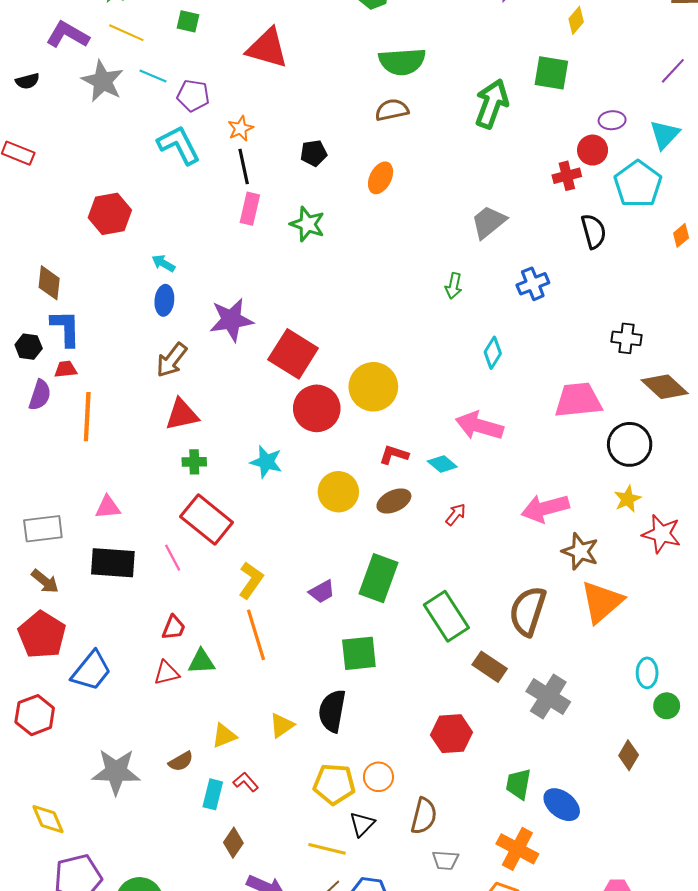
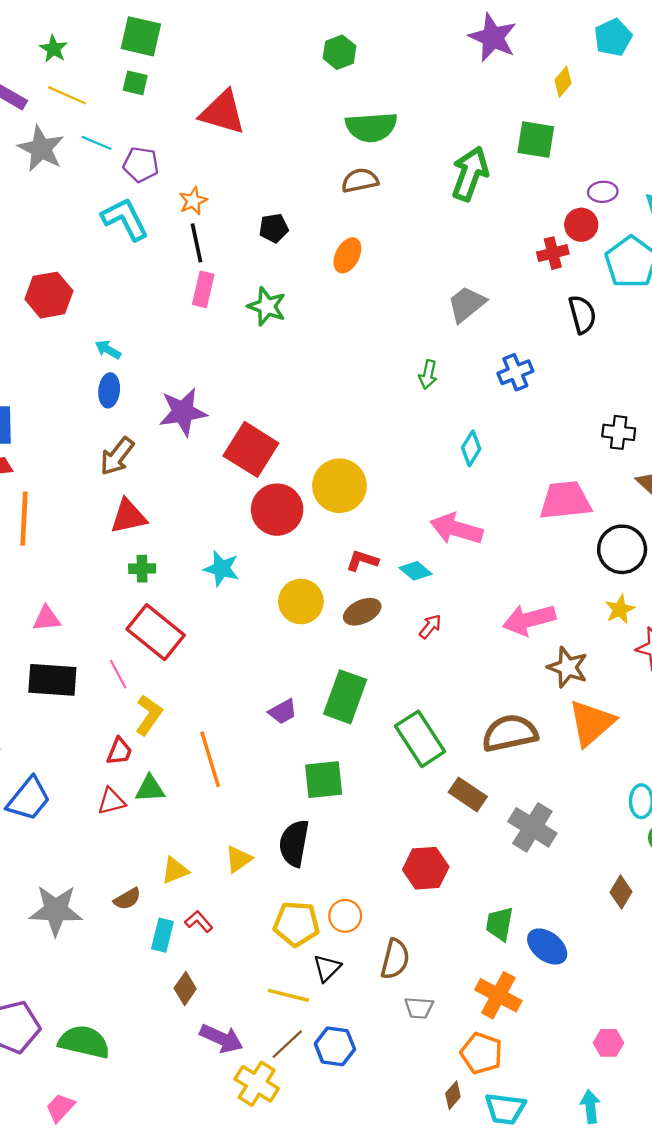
yellow L-shape: (251, 580) -> (149, 715), moved
brown semicircle: (528, 611) -> (510, 733), turned 60

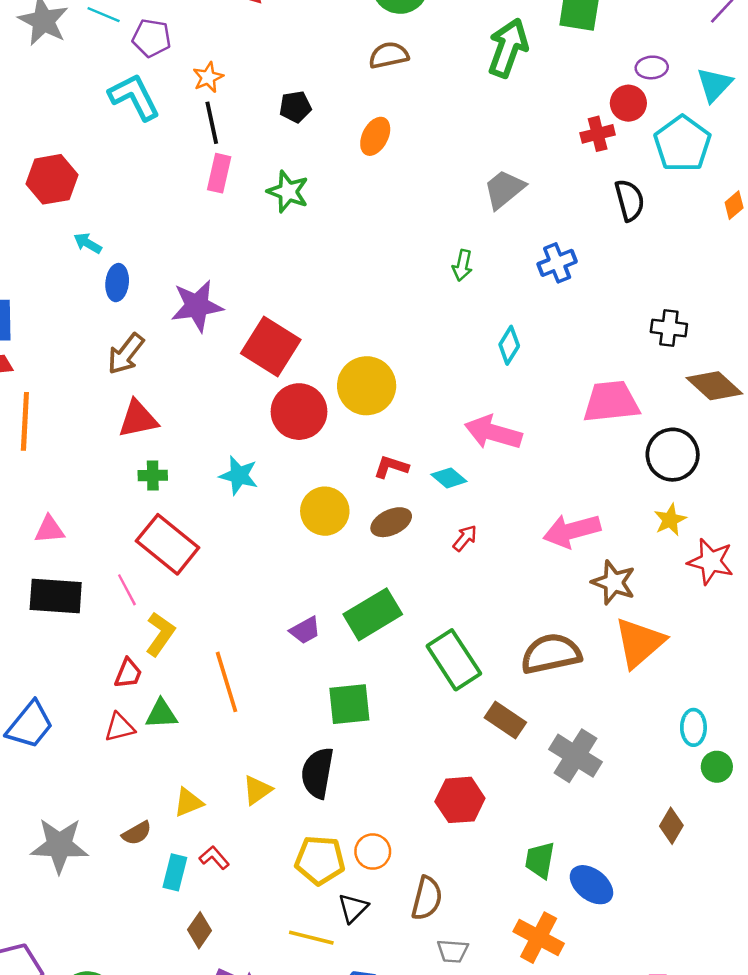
cyan arrow: (108, 350) -> (88, 243), moved
green rectangle: (345, 697) -> (373, 614), turned 39

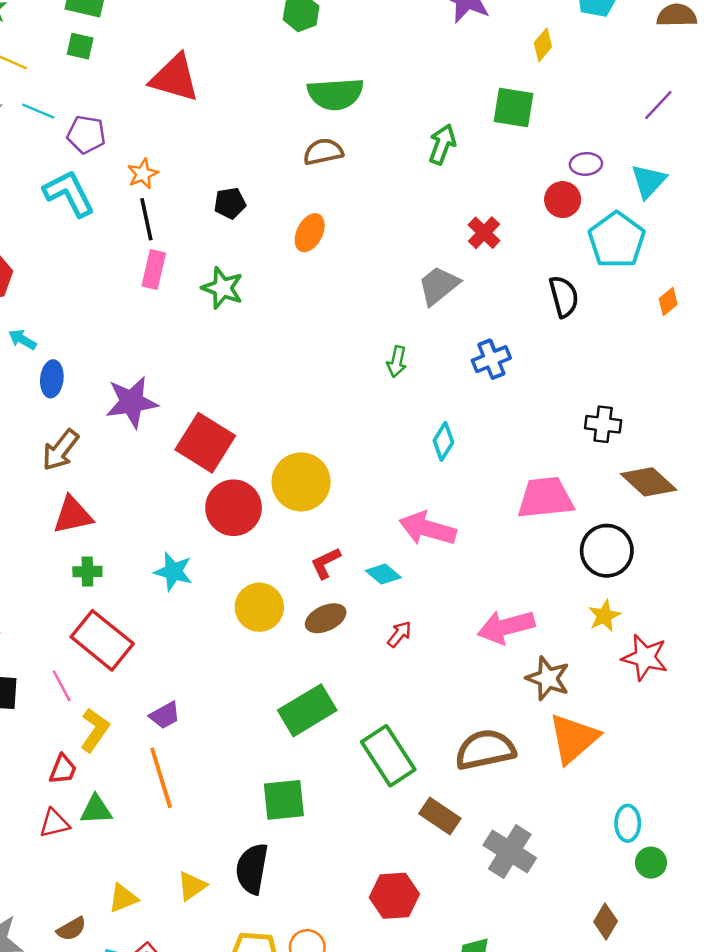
green arrow: (508, 48) -> (442, 144), size x0.7
red cross: (598, 134) -> (484, 233), moved, turned -32
red L-shape: (391, 467) -> (326, 563), turned -44
purple trapezoid: (305, 630) -> (165, 715), moved

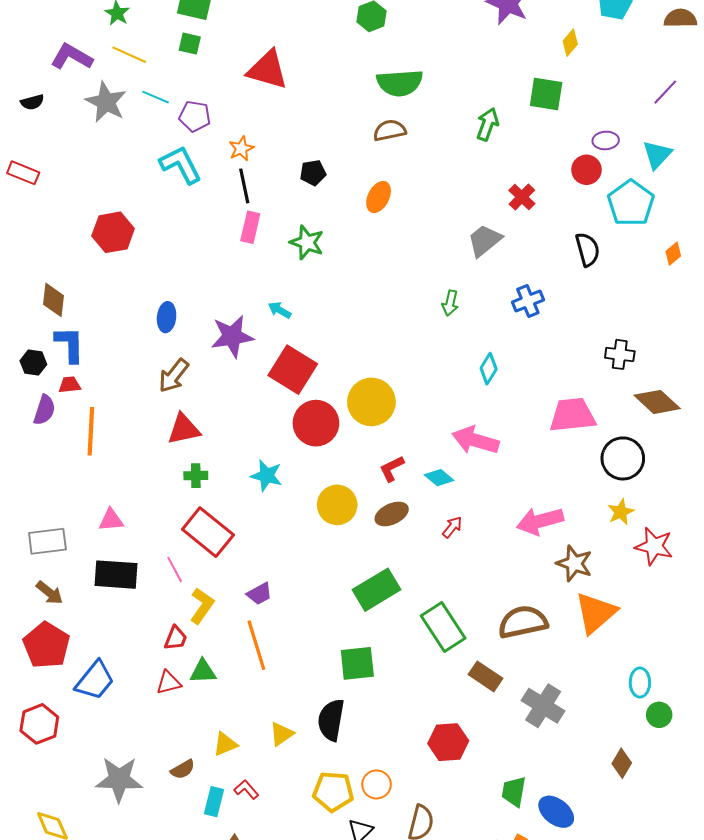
cyan arrow: (22, 340) -> (280, 310), moved

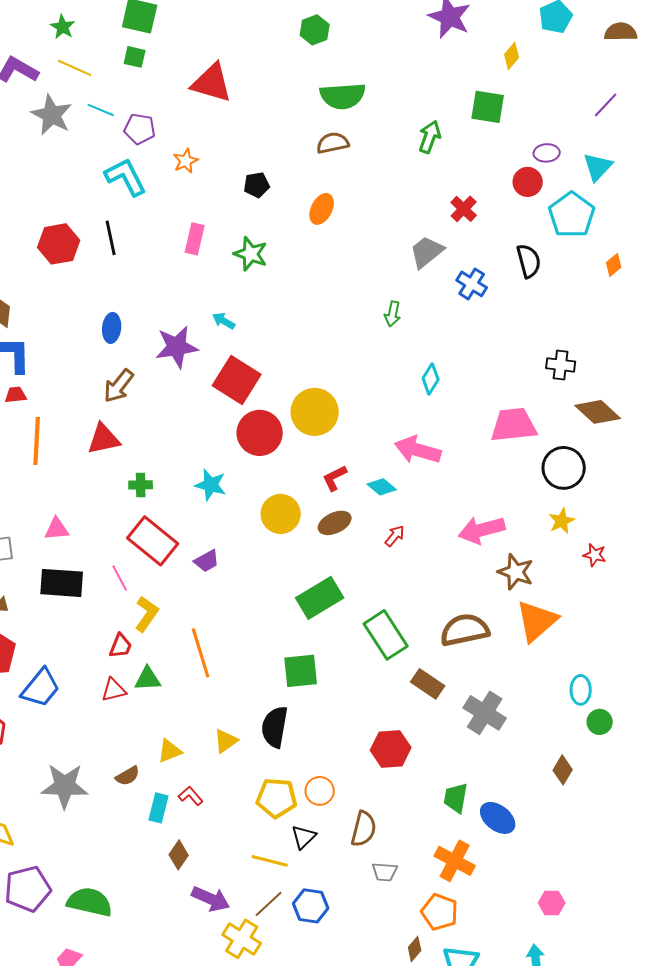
black line: (244, 186) -> (111, 238), moved
blue cross: (528, 301) -> (472, 284), moved, turned -36
red triangle: (184, 429) -> (104, 439), moved
red star: (654, 546) -> (595, 555), size x0.6
purple trapezoid: (259, 594) -> (207, 561), moved

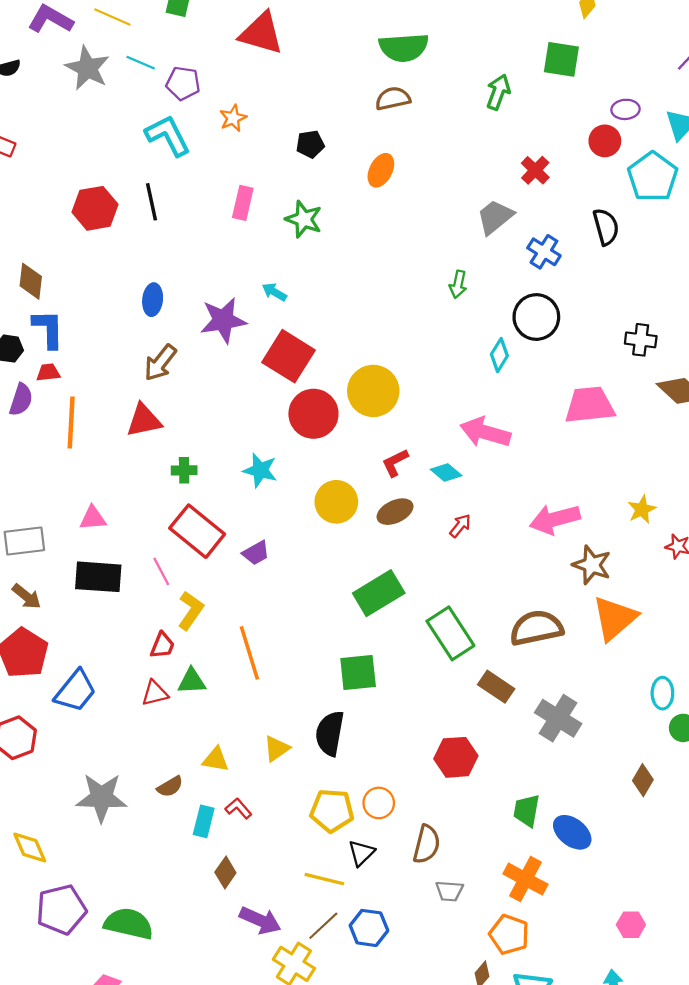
black circle: (564, 468) -> (536, 317), moved
yellow triangle: (170, 751) -> (216, 759), turned 32

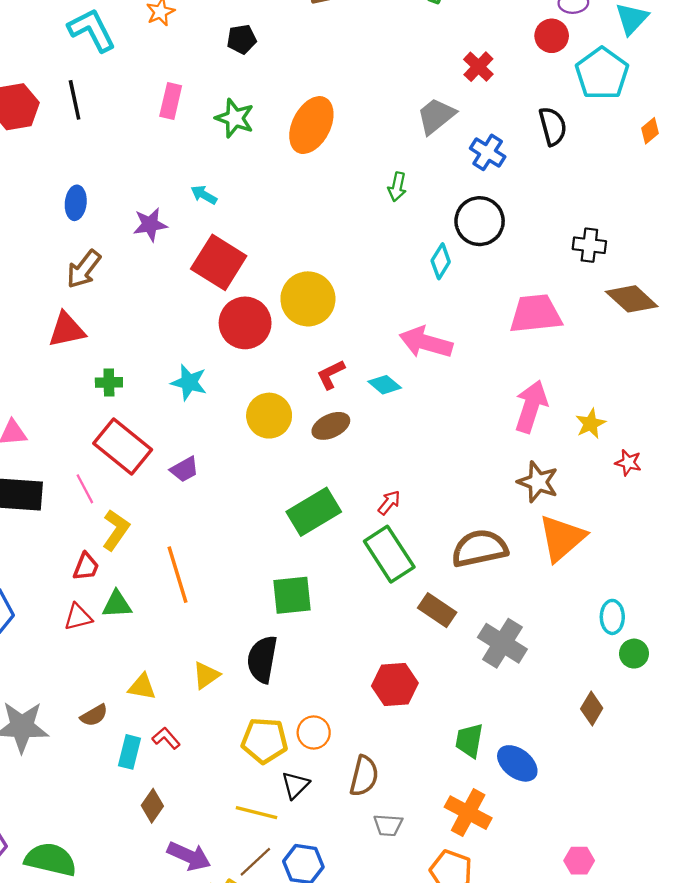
orange ellipse: (381, 170) -> (311, 125), moved, size x1.6
purple star: (223, 320) -> (150, 225), size x0.7
pink arrow: (555, 519) -> (531, 406), moved, turned 123
red arrow: (460, 526) -> (389, 503), moved

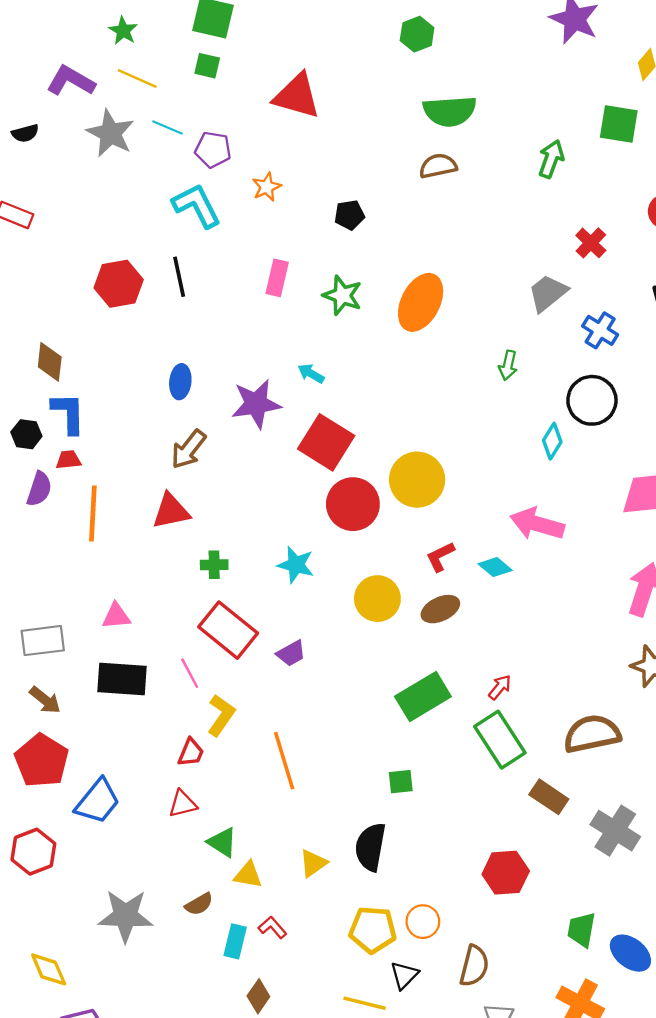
purple star: (150, 225) -> (256, 404), size x1.4
green square: (292, 595) -> (401, 782), size x0.6
green triangle: (117, 604) -> (222, 842), moved, turned 36

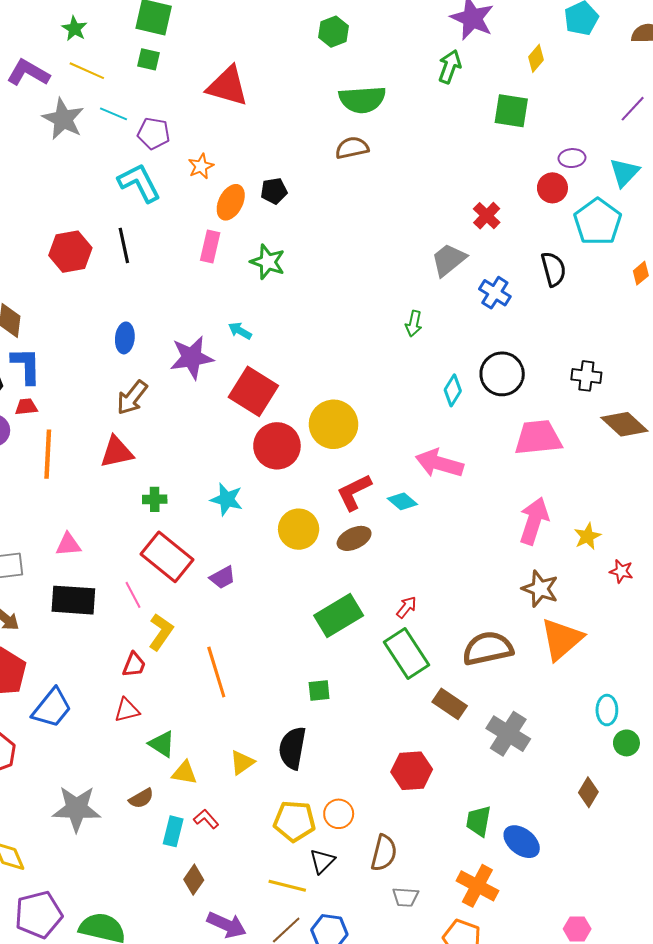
green arrow: (551, 159) -> (450, 67), moved
orange ellipse: (421, 302) -> (231, 202), moved, size x0.7
black circle: (592, 400) -> (502, 374), moved
red L-shape: (440, 557) -> (354, 492), size x1.4

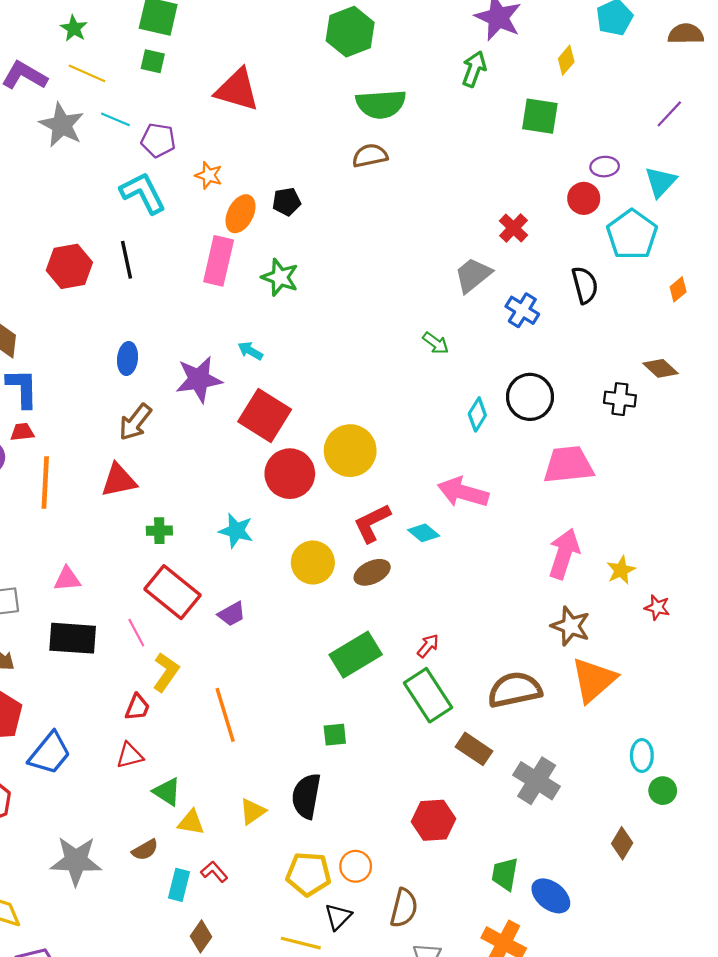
green hexagon: (333, 32) -> (350, 32), size x1.5
orange star: (201, 166) -> (209, 175), turned -30
pink rectangle: (210, 246) -> (219, 261), size x1.4
green arrow: (414, 324) -> (436, 343), turned -65
brown diamond: (624, 424) -> (661, 368), moved, size x0.7

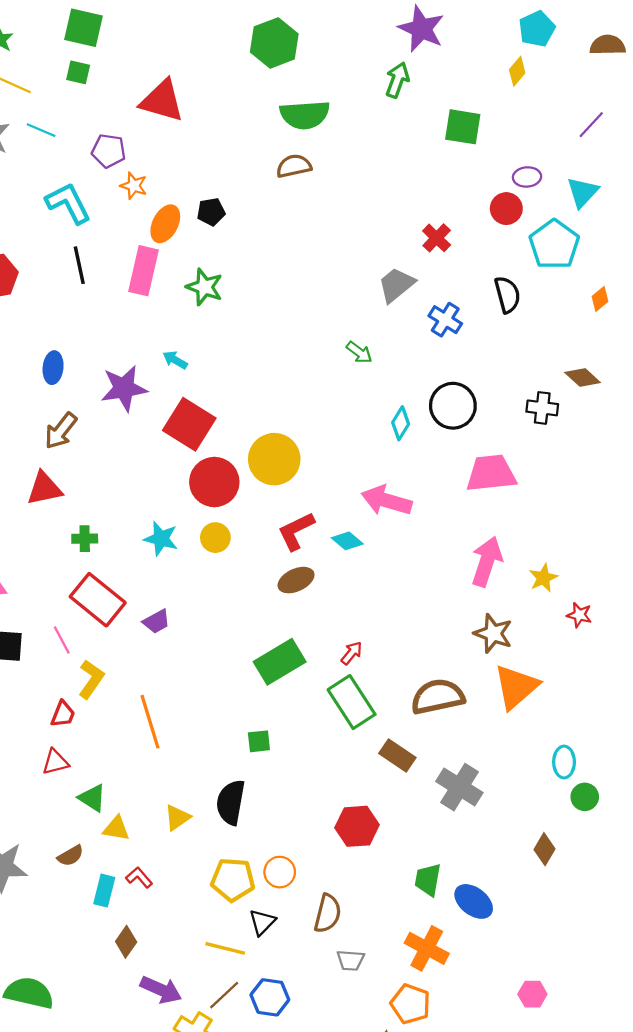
yellow diamond: (566, 60) -> (517, 71), moved
purple pentagon: (158, 140) -> (109, 151), moved
black line: (126, 260) -> (79, 265), moved
yellow circle: (313, 562) -> (215, 538), moved, size x0.7

